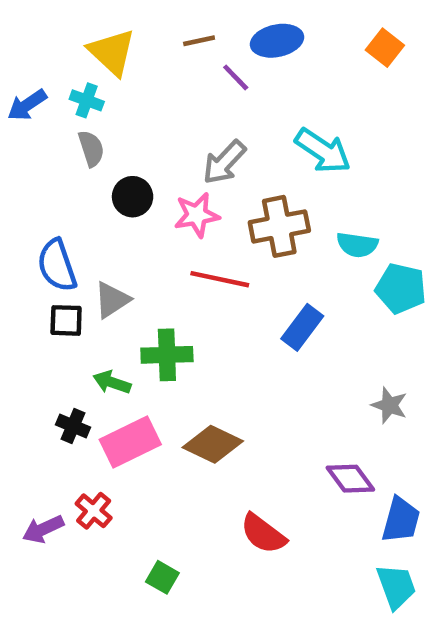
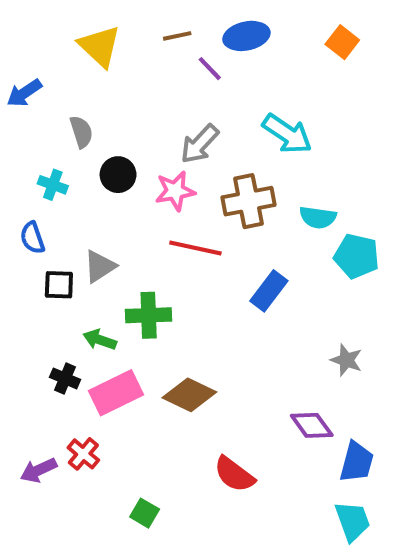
cyan cross: (87, 100) -> (53, 185), moved
blue semicircle: (57, 265) -> (32, 238), moved, size x0.7

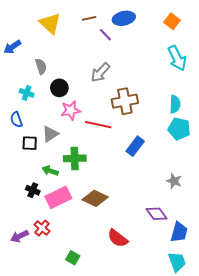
cyan arrow: (287, 134) -> (177, 58), moved, turned 30
pink star: (175, 191) -> (71, 110), moved
cyan semicircle: (318, 217) -> (175, 104), moved, turned -96

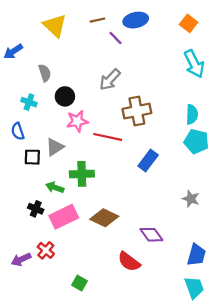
purple diamond: (157, 214) -> (151, 235), moved

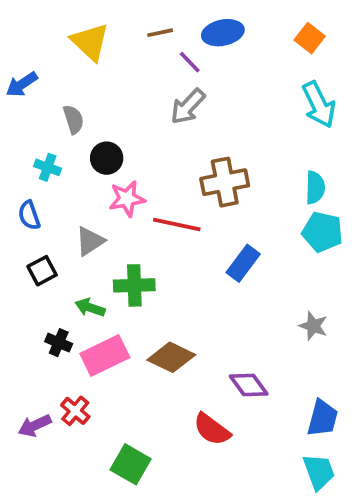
gray arrow: (110, 80) -> (188, 106), moved
black square: (32, 157) -> (42, 271), moved, turned -30
green square: (80, 283) -> (131, 464), size x1.5

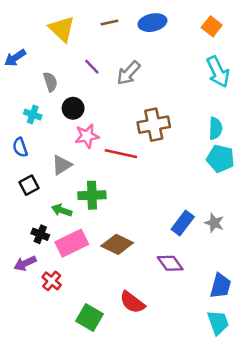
purple line: (190, 62) -> (92, 67), moved
blue rectangle: (243, 263) -> (183, 223), moved
purple arrow: (35, 426) -> (25, 263), moved
red semicircle: (212, 429) -> (132, 302), moved

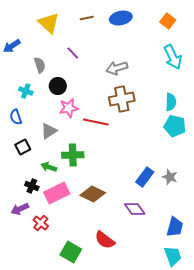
gray arrow: (129, 73) -> (117, 68), moved, turned 30

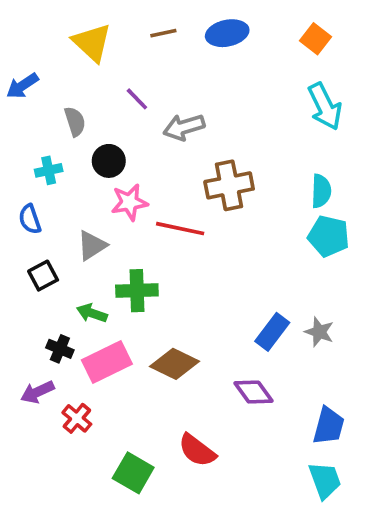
gray arrow: (117, 68) -> (184, 127), moved
cyan cross: (26, 91) -> (49, 170), turned -32

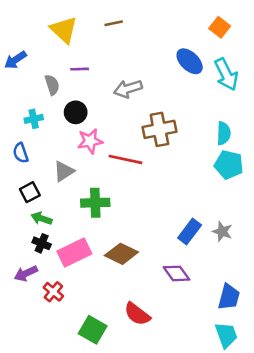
blue ellipse: (227, 33) -> (190, 61), moved, turned 56
purple line: (137, 99) -> (80, 69), moved, turned -48
green arrow: (92, 313) -> (42, 218), moved

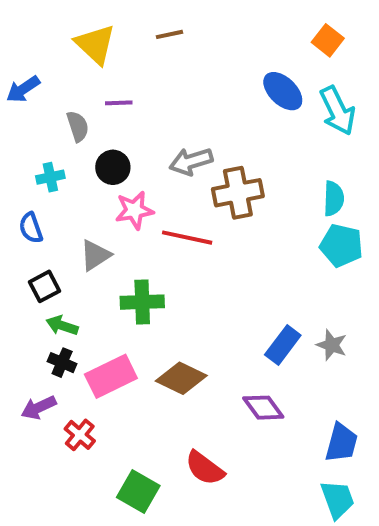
gray arrow: (128, 89) -> (191, 161), moved

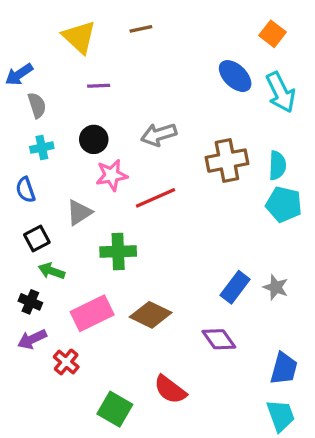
gray semicircle: (78, 126) -> (37, 105), moved
brown cross: (238, 193) -> (227, 161), moved
red line: (187, 238) -> (156, 198), turned -36
black cross: (62, 363) -> (30, 302), moved

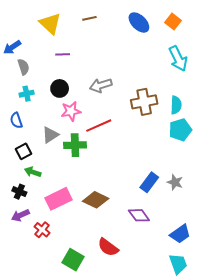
blue ellipse: (235, 76) -> (139, 22), moved
cyan pentagon: (284, 204) -> (180, 130), turned -30
green cross: (118, 251) -> (75, 145), moved
blue trapezoid: (284, 368) -> (180, 234), turned 40

